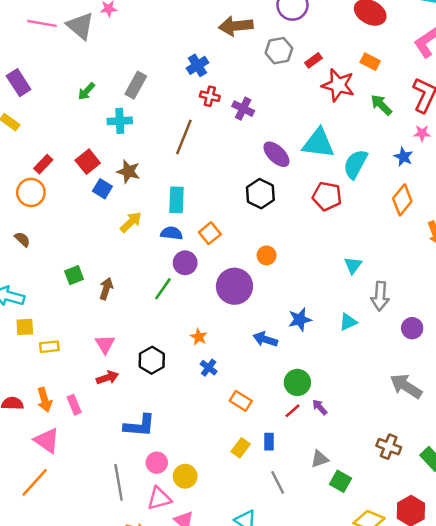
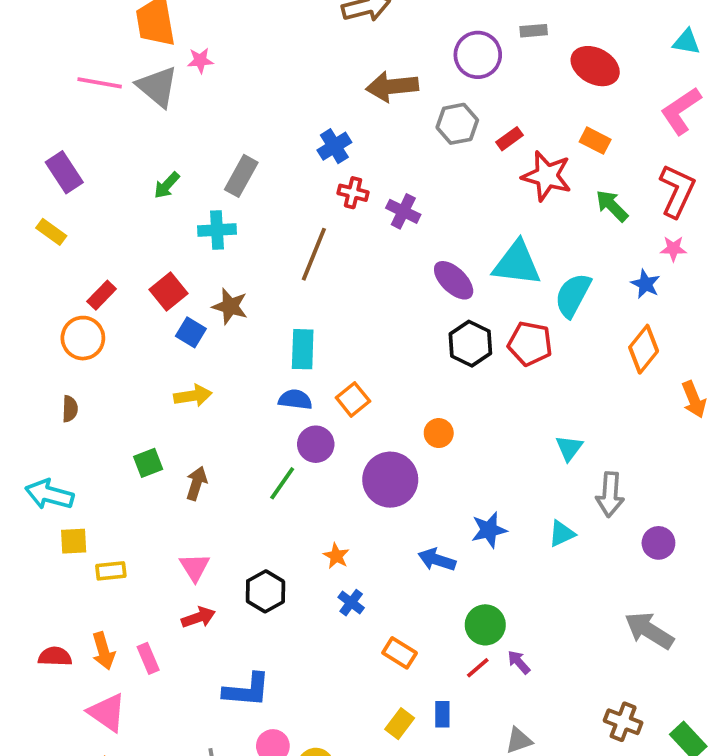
black hexagon: (260, 194) -> (470, 344), moved
yellow arrow: (131, 222) -> (193, 396), moved, turned 35
brown semicircle: (22, 239) -> (70, 409), turned 49

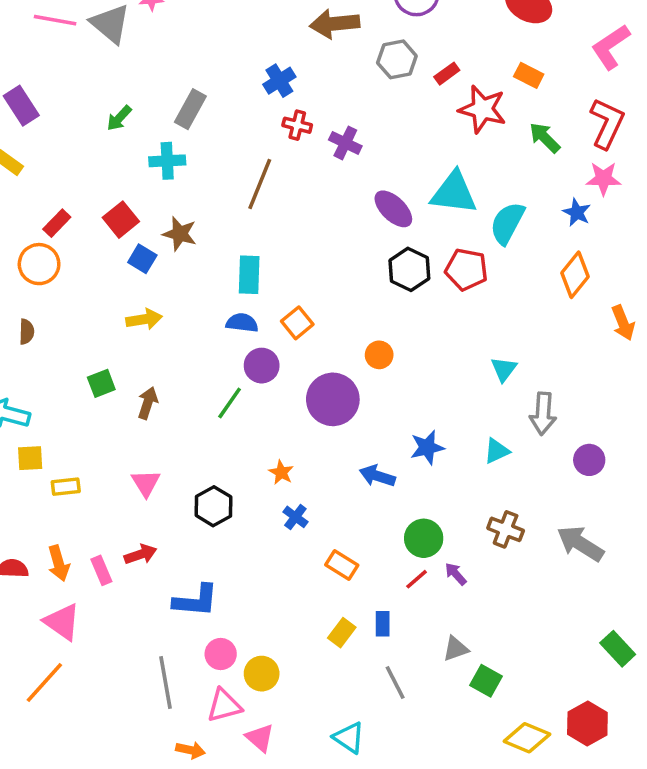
pink star: (673, 249) -> (603, 179), size x1.4
red arrow: (198, 617) -> (141, 554), moved
brown cross: (623, 722) -> (506, 529), moved

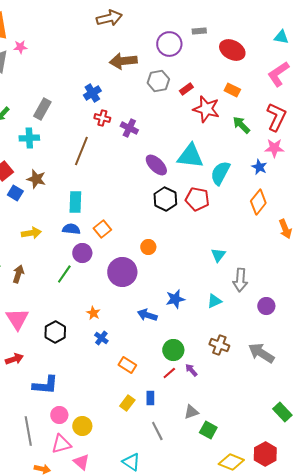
yellow arrow: (144, 319) -> (31, 233), moved
pink triangle: (146, 483) -> (17, 319), size x1.4

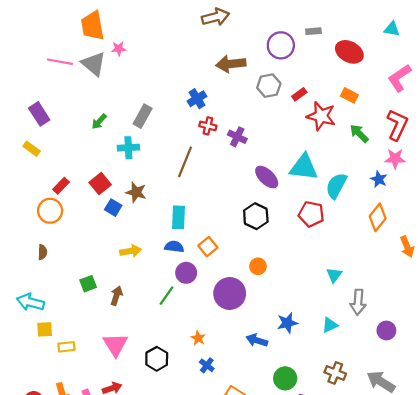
cyan triangle: (281, 37) -> (392, 29), moved
black hexagon: (165, 199) -> (256, 216), moved

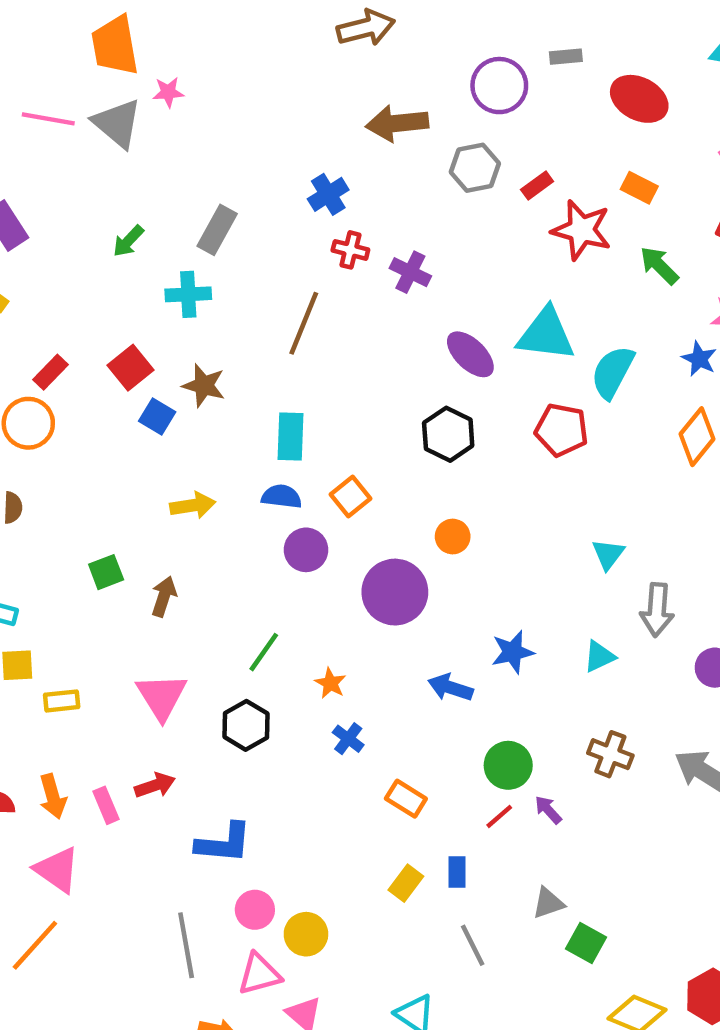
green line: (167, 296) -> (264, 652), moved

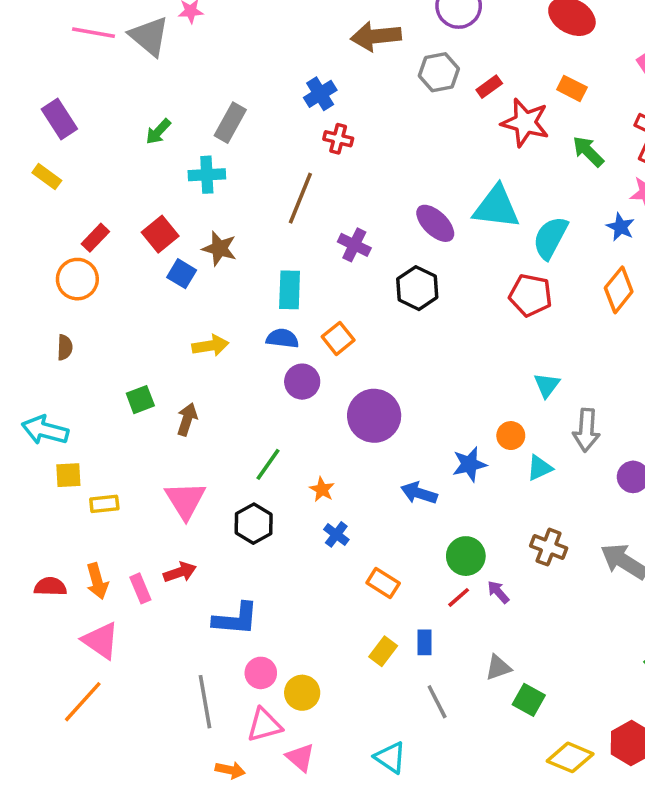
purple cross: (410, 272) -> (354, 245), moved
red pentagon: (561, 430) -> (531, 295), moved
orange circle: (453, 537) -> (511, 436), moved

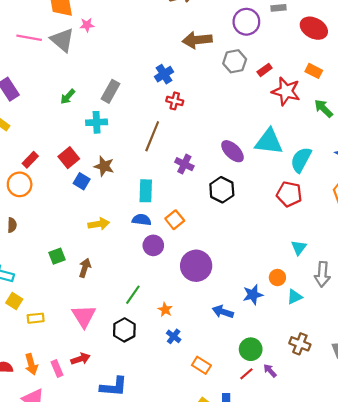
yellow square: (68, 475) -> (14, 301), turned 35

